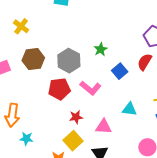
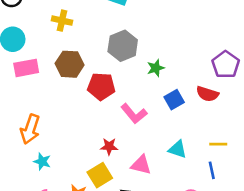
yellow cross: (21, 26) -> (62, 21), turned -35
gray hexagon: (69, 61) -> (123, 46), moved
red semicircle: (145, 62) -> (207, 94), turned -114
red pentagon: (59, 89) -> (101, 86), moved

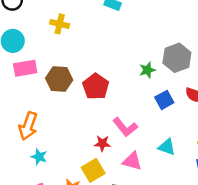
gray hexagon: (123, 46) -> (177, 58), moved
brown hexagon: (70, 64) -> (59, 79), moved
red pentagon: (101, 86) -> (96, 87), turned 30
pink L-shape: (134, 114) -> (125, 127), moved

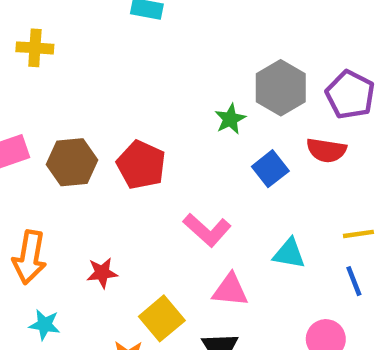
yellow cross: (60, 24) -> (35, 48), moved
red star: (102, 143) -> (102, 273), moved
cyan star: (39, 157) -> (45, 325), moved

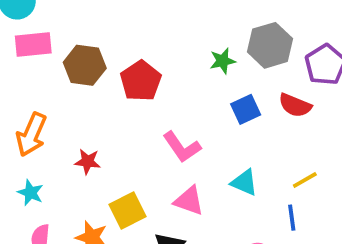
yellow line: (358, 234) -> (305, 180), turned -35

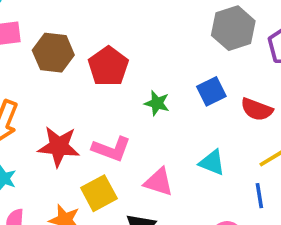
green star: (223, 61) -> (157, 103), moved, turned 30
red semicircle: (295, 105) -> (257, 109), moved
pink L-shape: (182, 147) -> (111, 149), moved, turned -33
red star: (88, 162) -> (59, 146), size x1.6

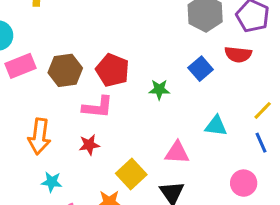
red semicircle: (257, 109) -> (238, 54), moved
red star: (59, 146) -> (89, 145), size x0.6
pink L-shape: (111, 149) -> (98, 107), moved

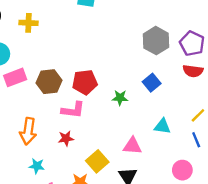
red semicircle: (238, 54) -> (193, 71), moved
red pentagon: (112, 70) -> (85, 82), turned -30

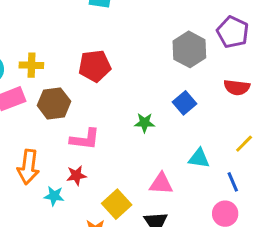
yellow cross: (28, 23) -> (31, 65), moved
purple pentagon: (192, 43) -> (233, 32), moved
red pentagon: (85, 82) -> (95, 66), moved
blue line: (196, 140) -> (233, 182), moved
cyan star: (37, 166) -> (54, 196), moved

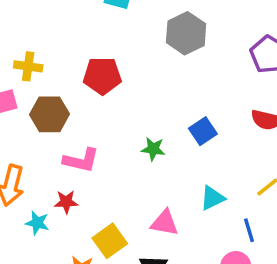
gray hexagon: (189, 49) -> (186, 33), moved
cyan triangle: (199, 158) -> (212, 198), turned -40

